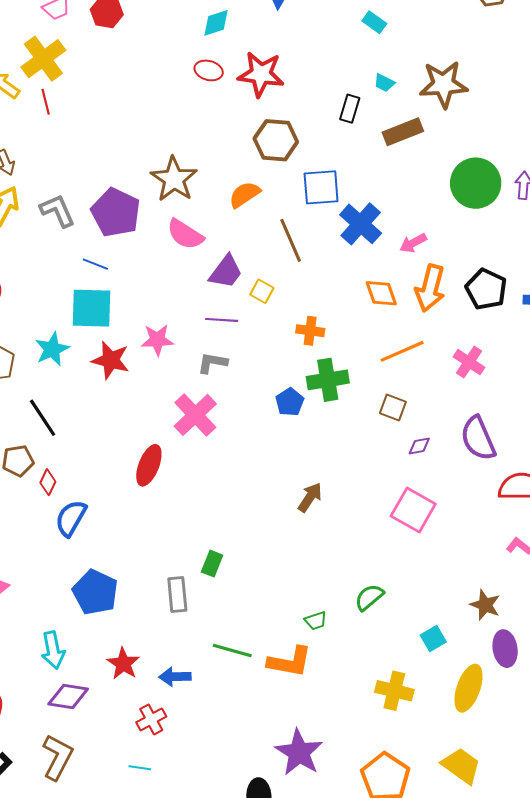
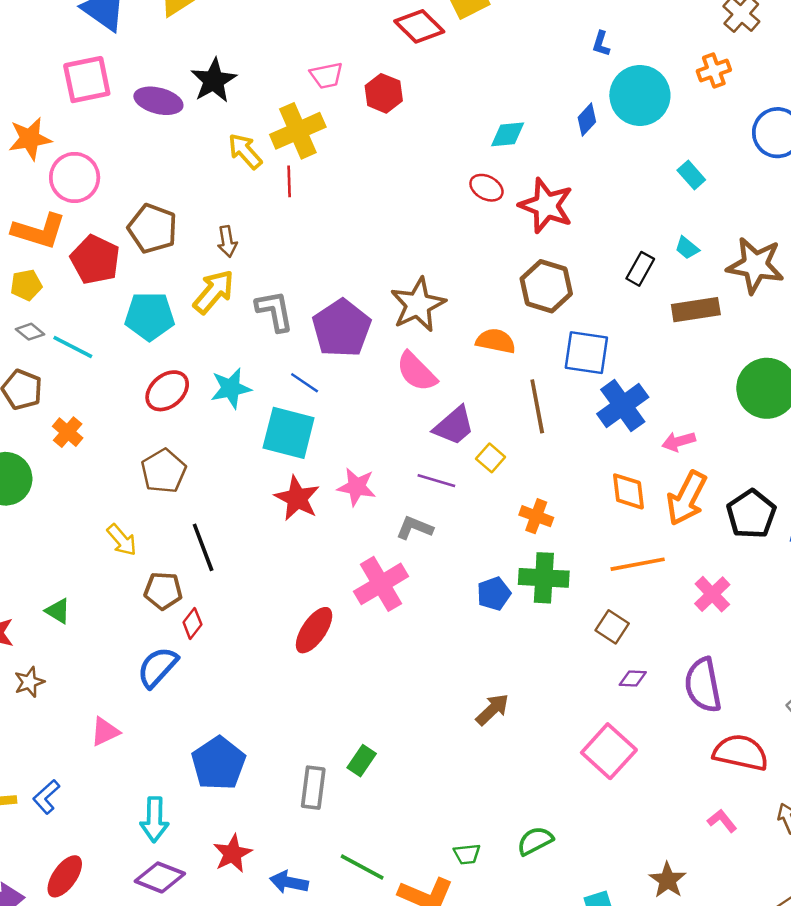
orange semicircle: (244, 194) -> (496, 341), turned 32
cyan star: (52, 349) -> (231, 388), moved
blue semicircle: (71, 518) -> (157, 667), moved

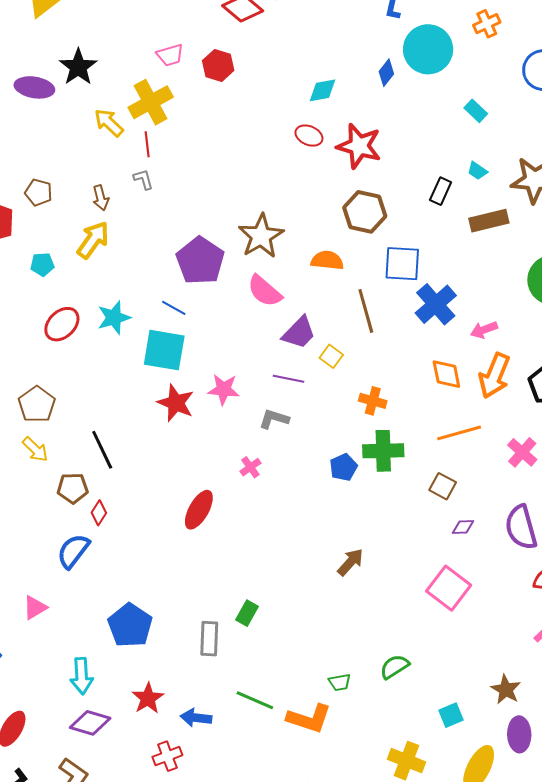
brown pentagon: (153, 229) -> (39, 192), size x0.7
gray L-shape: (275, 311) -> (143, 179), moved, size x0.6
cyan pentagon: (150, 316) -> (42, 264), size x0.6
brown pentagon: (164, 471) -> (37, 404), moved
pink cross: (381, 584) -> (250, 467), size x0.5

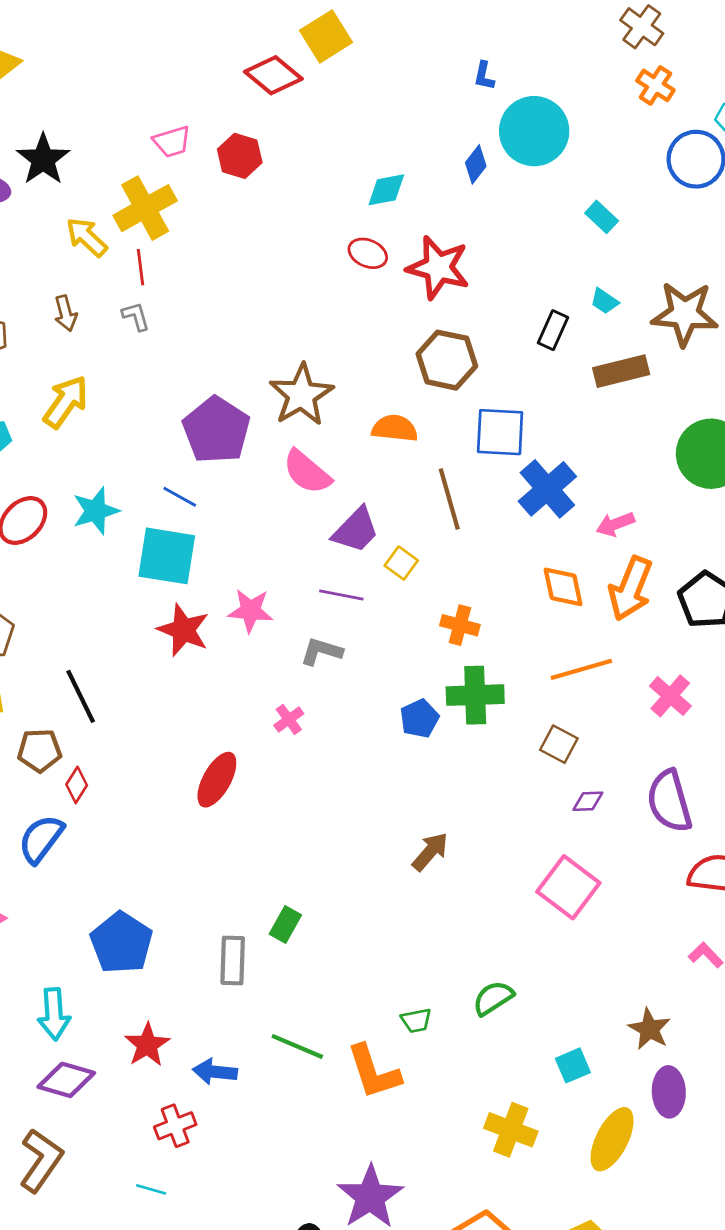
orange cross: (487, 24) -> (655, 85), moved, turned -32
brown arrow: (101, 198) -> (66, 313), moved
orange L-shape: (309, 719) -> (374, 1072), turned 54

